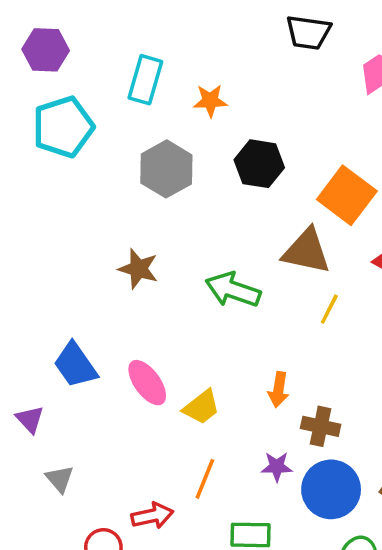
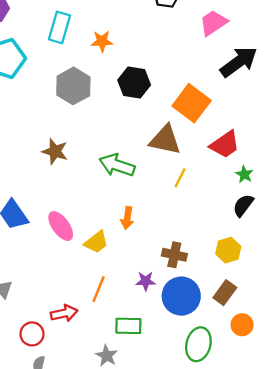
orange arrow: (279, 390) -> (127, 218), moved

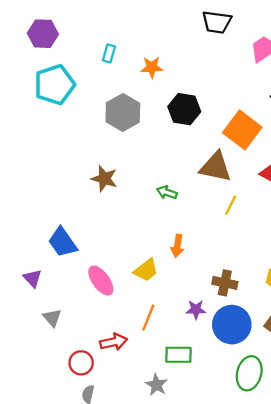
cyan rectangle: (60, 27) -> (109, 53), size x0.6
green arrow: (117, 165) -> (167, 192), size x0.6
pink ellipse: (61, 226) -> (101, 281), moved

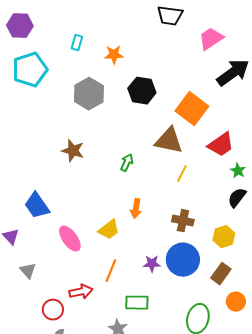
green arrow: (167, 192) -> (127, 163), turned 96
brown cross: (225, 283) -> (183, 221), moved
blue circle: (232, 325) -> (183, 260), moved

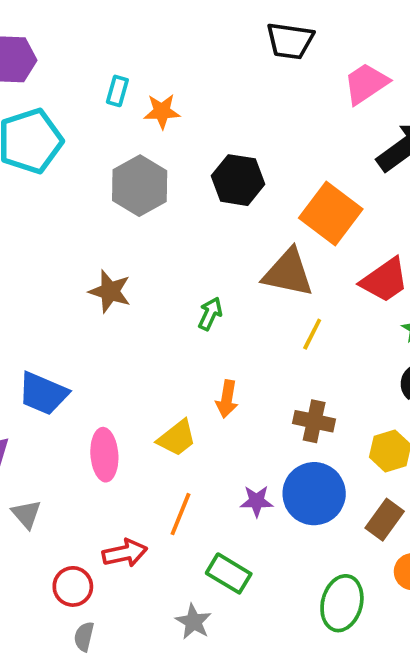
orange star: (114, 55) -> (162, 111), moved
blue trapezoid: (37, 206) -> (43, 393), turned -32
pink ellipse: (70, 239) -> (104, 455), turned 32
green rectangle: (137, 303) -> (229, 573), turned 30

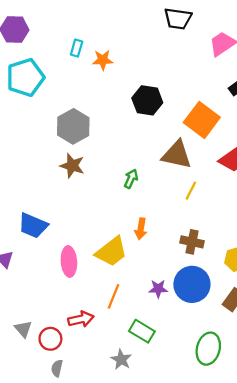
gray hexagon: (140, 186) -> (73, 126), moved
yellow trapezoid: (177, 438) -> (111, 252), size x1.4
gray triangle: (26, 514) -> (23, 329), moved

